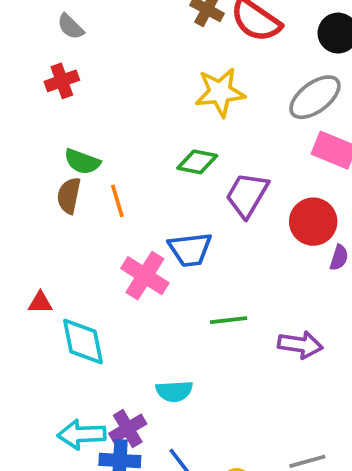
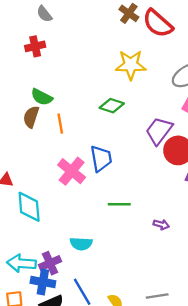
purple trapezoid: (247, 195) -> (159, 131), moved
blue trapezoid: (190, 249) -> (101, 158), turned -100
purple arrow: (300, 345) -> (161, 225), size x0.6

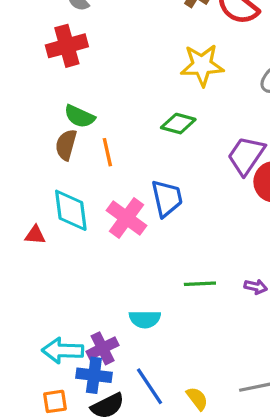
red cross: (35, 46) -> (67, 46), size x1.4
green line: (119, 204) -> (200, 284), moved
cyan diamond: (29, 207) -> (71, 210), moved

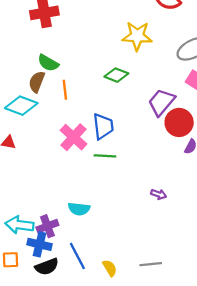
cyan diamond: (71, 210) -> (21, 106), moved, turned -68
green line: (200, 284) -> (105, 156), moved

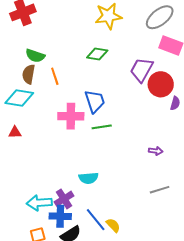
pink cross: (74, 137) -> (71, 116), turned -30
gray line: (151, 264) -> (160, 190), moved
yellow semicircle: (110, 268) -> (113, 225), moved

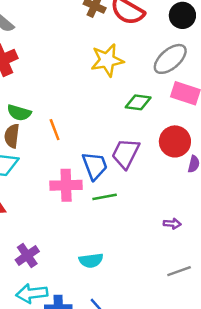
green diamond: (97, 54) -> (138, 102), moved
purple trapezoid: (142, 70) -> (126, 153), moved
orange line: (55, 76) -> (55, 130), moved
purple cross: (64, 199) -> (27, 256), moved

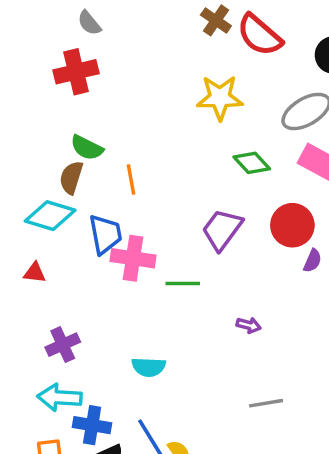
green diamond: (138, 102) -> (252, 163), turned 30
blue trapezoid: (95, 166) -> (105, 234), moved
purple arrow: (172, 224) -> (249, 325), moved

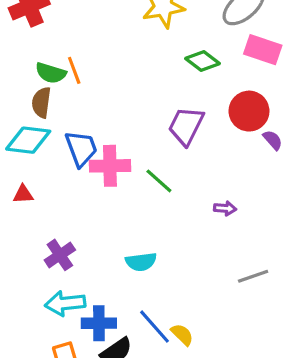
orange line: (131, 179) -> (74, 70), moved
purple semicircle: (312, 261) -> (273, 140), turned -55
green line: (183, 284) -> (159, 181), turned 52

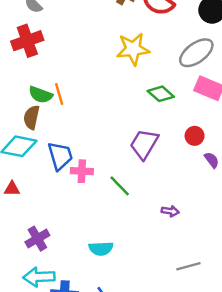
red circle: (249, 111) -> (195, 136), size x0.6
pink cross: (110, 166) -> (82, 171), size x0.7

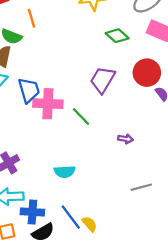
orange line: (59, 94) -> (32, 18), moved
red circle: (195, 136) -> (147, 73), size x1.6
pink cross: (82, 171) -> (48, 104), size x1.5

